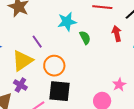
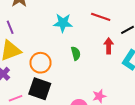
green semicircle: (85, 38) -> (76, 53), moved
purple line: (37, 42) -> (10, 27), moved

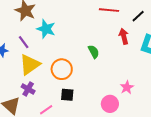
cyan star: (63, 23) -> (46, 29), moved, turned 30
black square: (40, 89) -> (67, 95), size x0.6

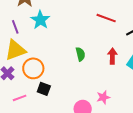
red arrow: (124, 36) -> (112, 56), moved
orange circle: (62, 69) -> (33, 68), moved

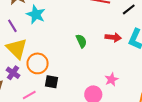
yellow triangle: (15, 50) -> (17, 49), turned -45
red arrow: (112, 56) -> (113, 37), turned 105

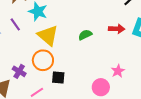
green semicircle: (81, 41) -> (85, 35), turned -88
yellow triangle: (17, 49) -> (48, 35), moved

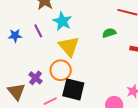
green semicircle: (85, 35) -> (109, 33), moved
black square: (58, 77) -> (73, 89), size x1.6

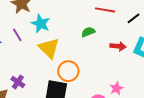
orange circle: (61, 70) -> (68, 71), moved

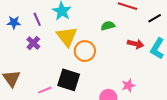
orange circle: (68, 71) -> (85, 51), moved
purple cross: (18, 82) -> (33, 43), moved

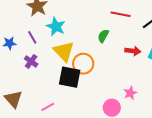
green semicircle: (108, 26) -> (103, 36), turned -40
black square: (69, 80) -> (70, 77), moved

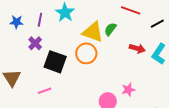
purple line: (32, 37) -> (40, 20), turned 32
yellow triangle: (64, 51) -> (93, 32), moved, turned -35
black square: (70, 77) -> (55, 62), moved

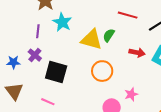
blue star: (17, 22) -> (13, 62), moved
orange circle: (86, 53) -> (102, 71), moved
pink line: (45, 91) -> (48, 102), turned 48

